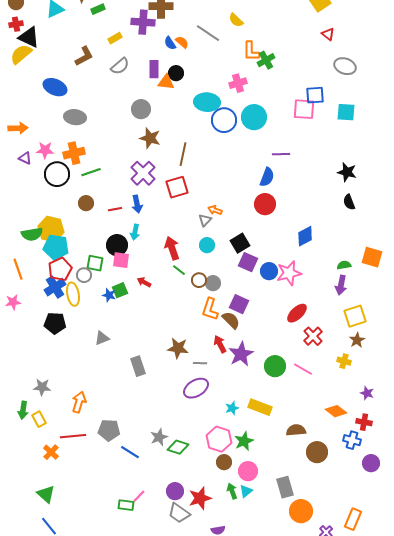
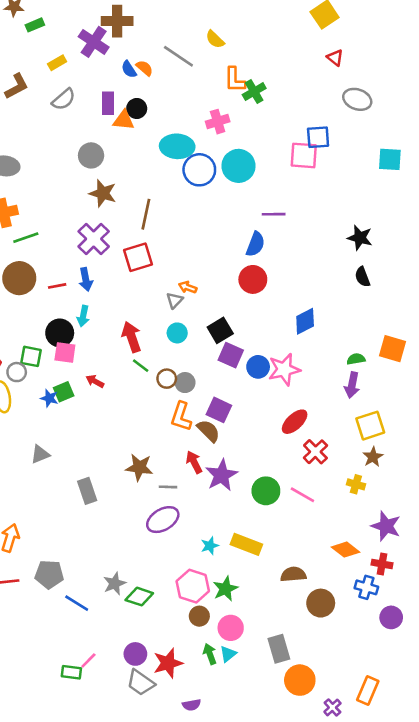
purple cross: (143, 22) -> (94, 42), turned 30
cyan square: (346, 112) -> (390, 159), moved
brown circle: (86, 203) -> (19, 278), size x1.6
purple star: (367, 393) -> (386, 526), size x1.6

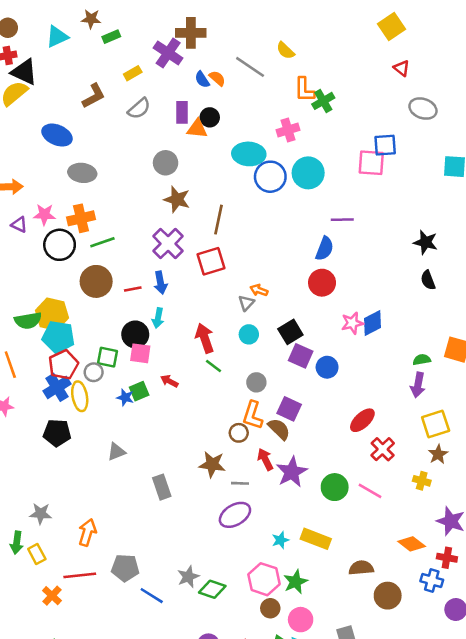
pink star: (284, 369) -> (352, 323), moved, size x0.7
brown circle: (167, 379) -> (239, 433), moved

